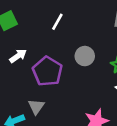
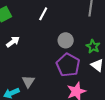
purple pentagon: (47, 71) -> (68, 65), moved

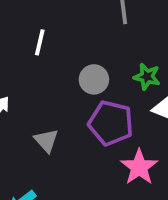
gray triangle: (28, 81) -> (46, 141), moved

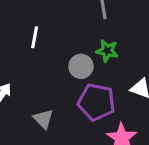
green star: (147, 77) -> (107, 51), moved

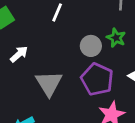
gray triangle: (43, 119) -> (49, 83), size x1.5

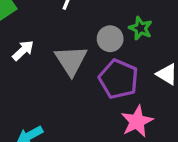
gray triangle: (49, 83) -> (71, 61), moved

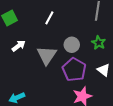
green star: (141, 28) -> (99, 43), moved

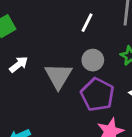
white line: (49, 18) -> (87, 23), moved

